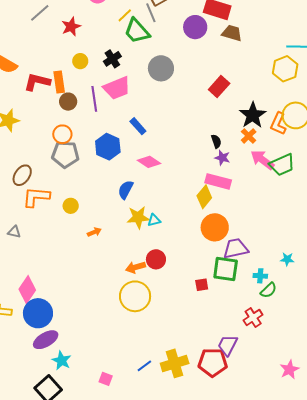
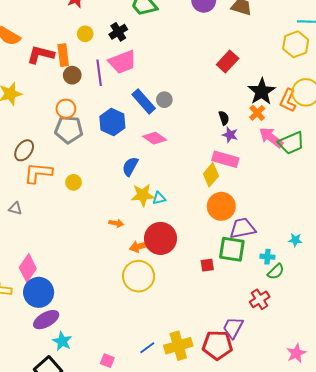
gray circle: (161, 68) -> (164, 100), moved, size x0.6
blue rectangle: (138, 126) -> (144, 101), size x1.4
orange arrow: (94, 232) -> (116, 223), moved, turned 32
red circle: (156, 259) -> (161, 238), size x1.6

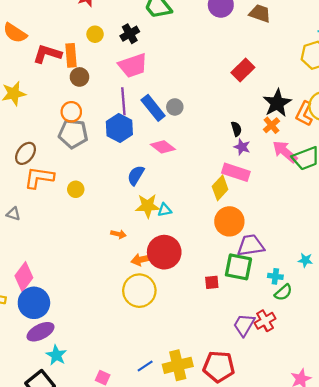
purple line: (99, 73) -> (123, 101), moved
purple trapezoid: (233, 328) -> (244, 325), moved

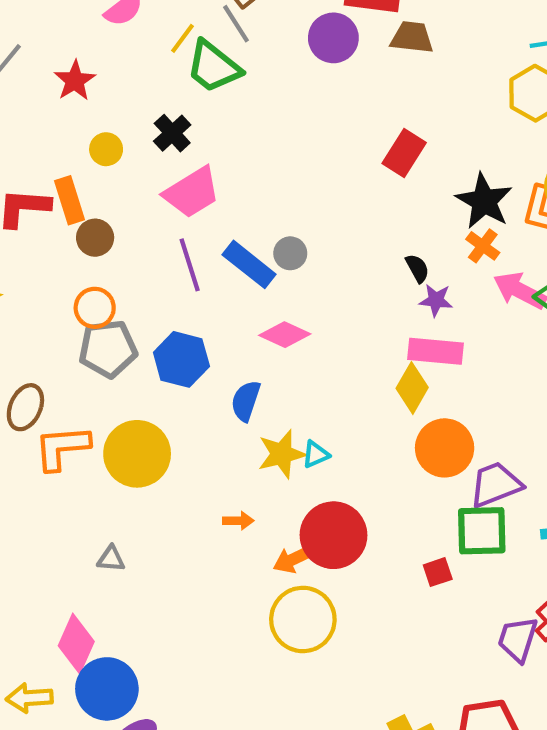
blue hexagon: (119, 128) -> (181, 359), moved
yellow circle: (76, 189) -> (137, 454), size x2.0
gray triangle: (13, 214) -> (111, 559), moved

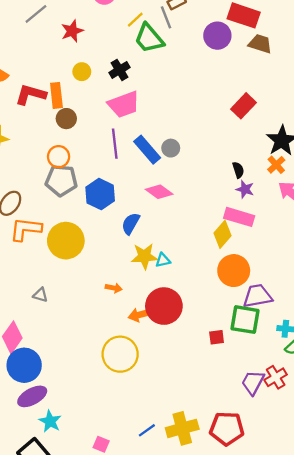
yellow circle: (303, 619) -> (120, 354), moved

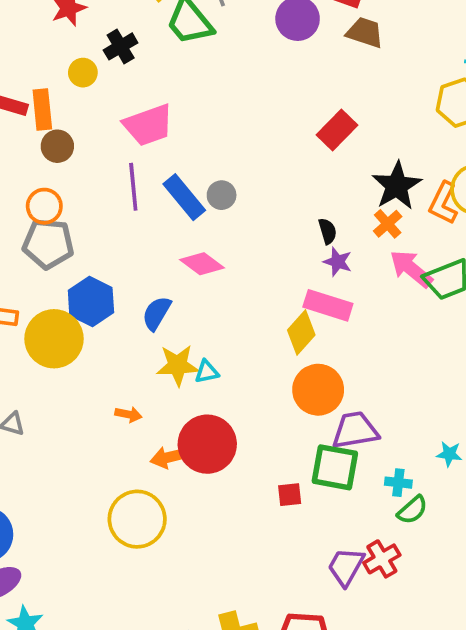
black cross: (119, 70) -> (121, 46), moved
blue hexagon: (100, 194) -> (91, 301), moved

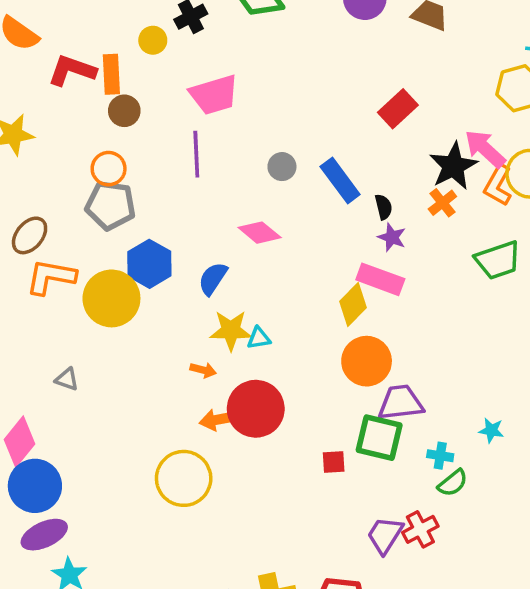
blue rectangle: (184, 197) -> (340, 181), moved
pink arrow: (411, 269) -> (485, 149), moved
orange arrow: (128, 414) -> (203, 370), moved

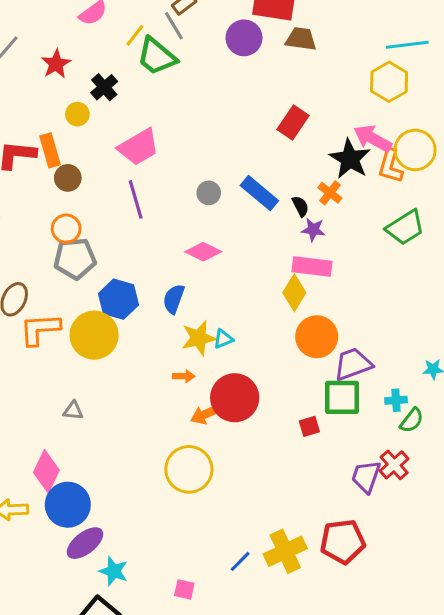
orange cross: (442, 203) -> (330, 193), moved

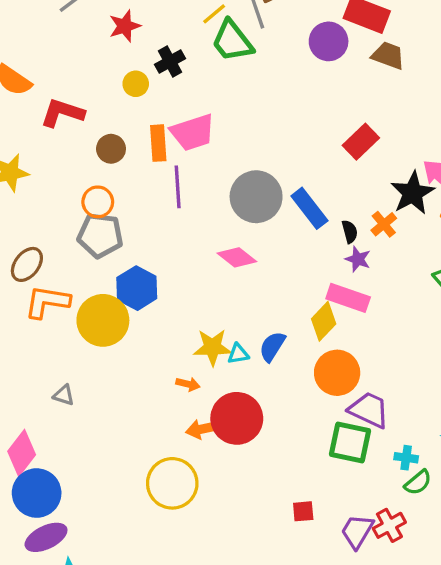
orange rectangle: (50, 150) -> (158, 143), moved
gray circle: (209, 193) -> (256, 197), size x2.0
blue semicircle: (174, 299) -> (272, 346), moved
purple trapezoid: (353, 364) -> (369, 410), turned 33
red square: (309, 426) -> (303, 511), moved

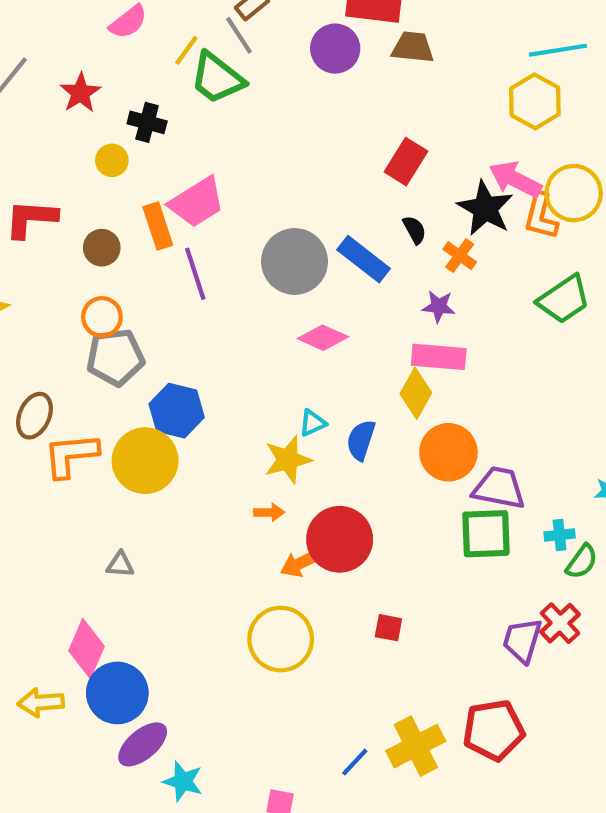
black cross: (170, 62) -> (147, 122), turned -32
black semicircle: (350, 232) -> (414, 230), moved
pink diamond: (237, 257) -> (323, 338), moved
cyan triangle: (238, 354) -> (313, 423), moved
red square: (303, 511) -> (388, 628), moved, turned 30

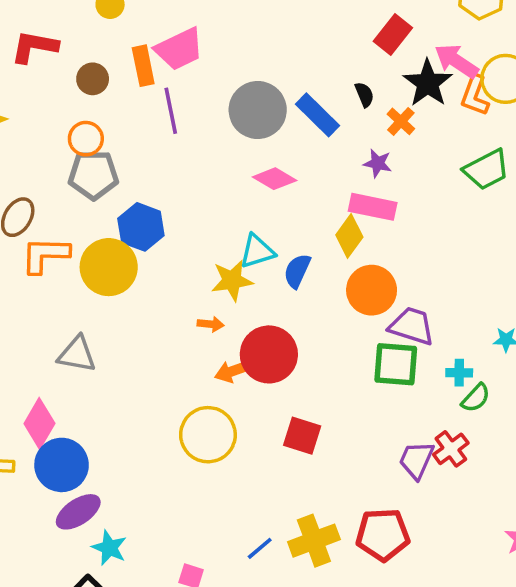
red rectangle: (406, 162) -> (393, 35), moved
cyan triangle: (313, 423) -> (257, 251), size x1.5
gray triangle: (120, 565) -> (77, 354), size x1.6
red square: (388, 628) -> (302, 436), size x1.5

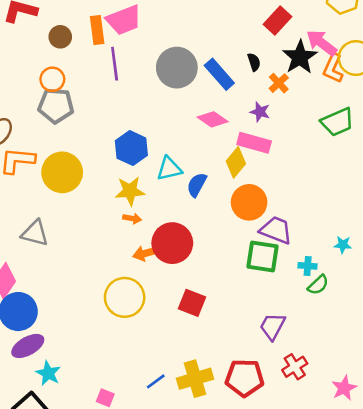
pink diamond: (275, 179) -> (213, 119), moved
blue hexagon: (141, 227) -> (131, 148), moved
yellow star: (232, 280) -> (130, 191), moved
red cross: (451, 449) -> (295, 367), moved

